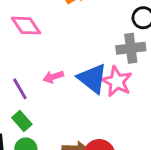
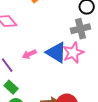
pink star: (117, 81) -> (73, 53), turned 30

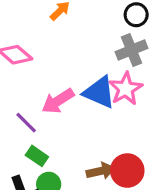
pink arrow: (29, 54) -> (58, 101), size x1.5

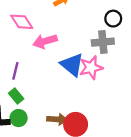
pink arrow: (58, 101) -> (45, 41), moved
purple line: (26, 123) -> (15, 71), turned 42

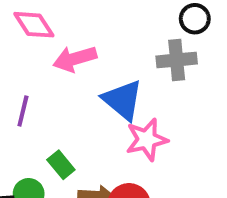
pink star: (91, 68) -> (147, 140), moved
green rectangle: (16, 96) -> (61, 165), moved

